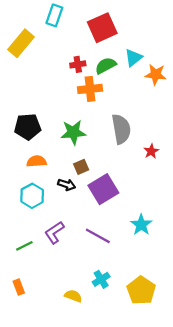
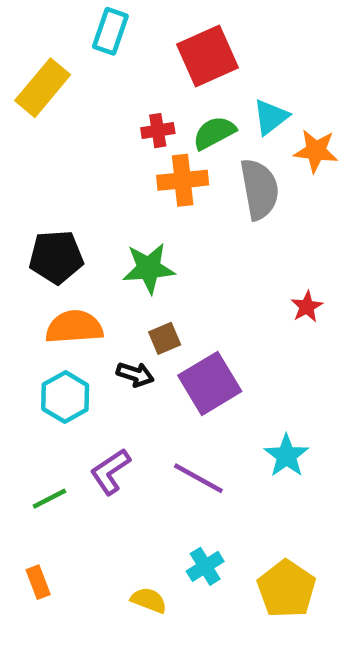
gray semicircle: (121, 129) -> (259, 189), moved
orange semicircle: (37, 161) -> (74, 327), size x1.4

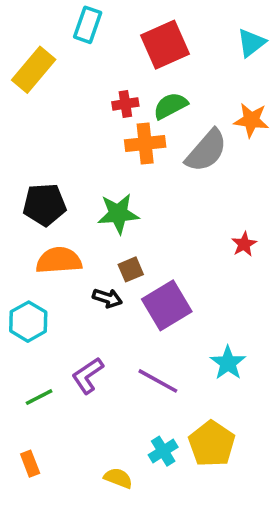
cyan triangle: (271, 117) -> (251, 43), moved
gray semicircle: (259, 189) -> (206, 151), turned 51
cyan hexagon: (65, 397) -> (28, 322), moved
yellow pentagon: (286, 589) -> (212, 444), moved

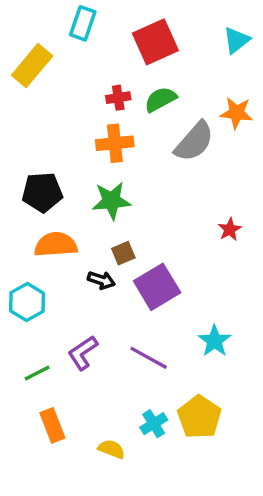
orange cross: (145, 144) -> (115, 143), moved
orange rectangle: (30, 464) -> (52, 425), moved, size x1.4

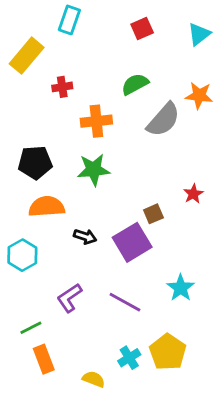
red square: (155, 42) -> (142, 28), moved, size x0.6
red cross: (118, 98) -> (62, 87), moved
brown square: (123, 253) -> (153, 214), moved
green line: (37, 373) -> (31, 328), moved

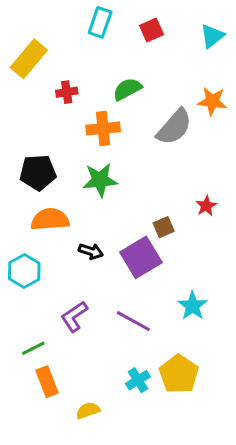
cyan rectangle: (69, 20) -> (100, 22), moved
green semicircle: (135, 84) -> (127, 89), moved
yellow semicircle: (94, 379) -> (88, 410), moved, turned -40

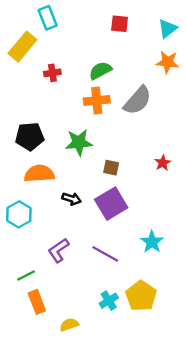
cyan rectangle: (100, 22) -> (48, 18), moved, turned -40
red square: (152, 30) -> (120, 24), turned 30
orange star: (212, 101) -> (168, 62), moved
orange cross: (103, 129) -> (97, 100), moved
brown square: (164, 227) -> (111, 168), moved, turned 35

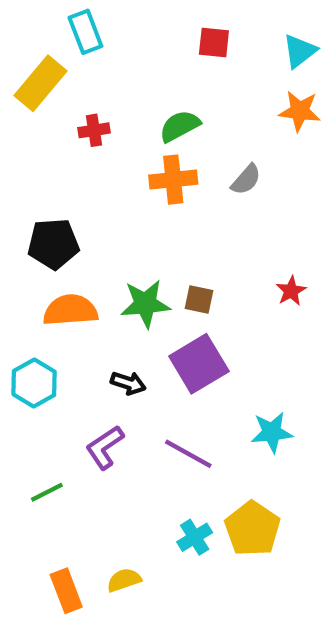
gray semicircle: (138, 100) -> (246, 180), size x0.6
green star: (79, 142) -> (145, 304), moved
black arrow: (72, 199) -> (128, 383), moved
cyan star: (152, 242) -> (272, 432), turned 30
orange rectangle: (37, 302) -> (66, 591), moved

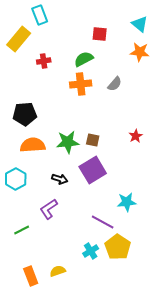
red square: (214, 43) -> (100, 34), moved
cyan triangle: (300, 51) -> (140, 24), turned -42
purple line: (188, 454) -> (103, 222), moved

